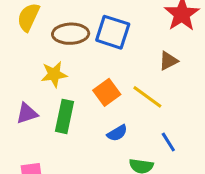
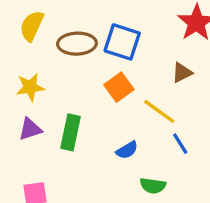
yellow star: (54, 74) -> (30, 87), moved
orange square: (107, 92) -> (119, 87), moved
blue line: (168, 142) -> (180, 144), moved

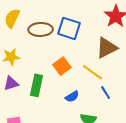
brown triangle: (182, 73) -> (107, 48), size x1.6
orange square: (119, 87) -> (62, 66), moved

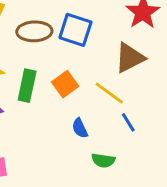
green rectangle: (36, 85) -> (27, 86), moved
blue semicircle: (72, 97) -> (80, 128), turned 96

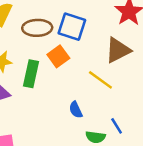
orange square: (65, 84) -> (58, 56), moved
blue line: (128, 122) -> (117, 126), moved

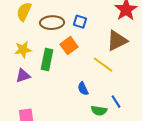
blue square: (72, 27) -> (80, 22), size x0.6

